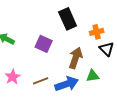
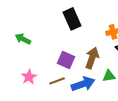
black rectangle: (68, 19) -> (72, 19), moved
purple square: (44, 44) -> (66, 60), moved

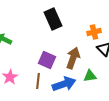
brown line: (57, 81) -> (38, 81), turned -63

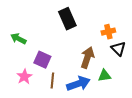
purple square: (47, 60) -> (42, 60), moved

